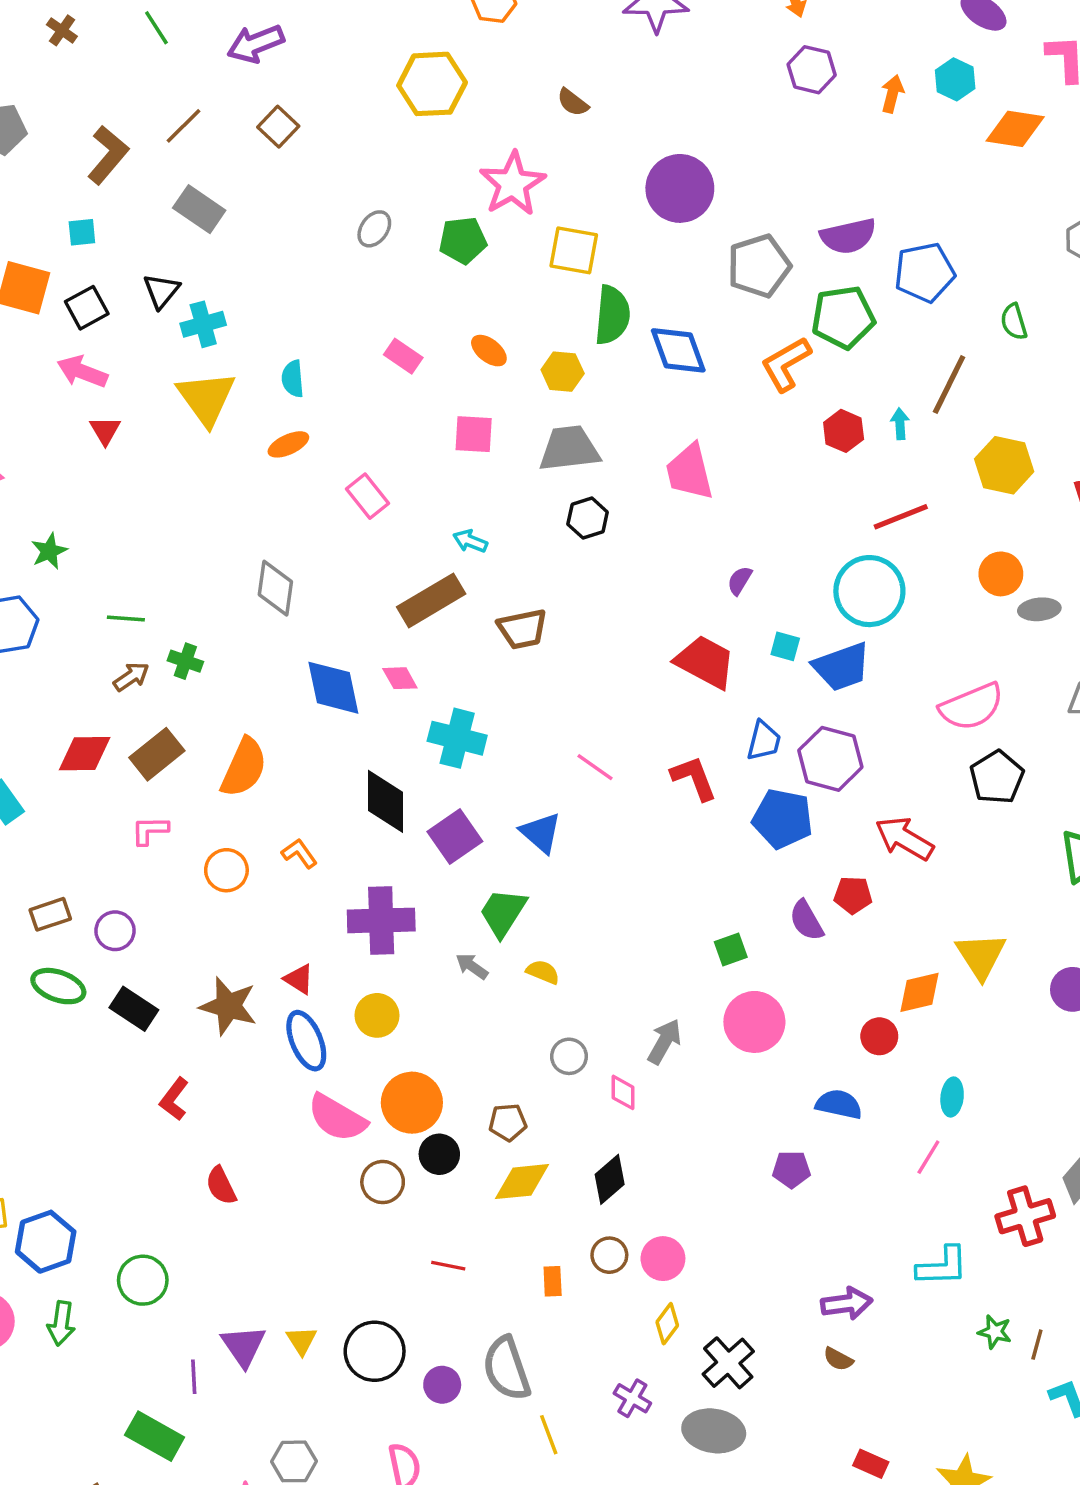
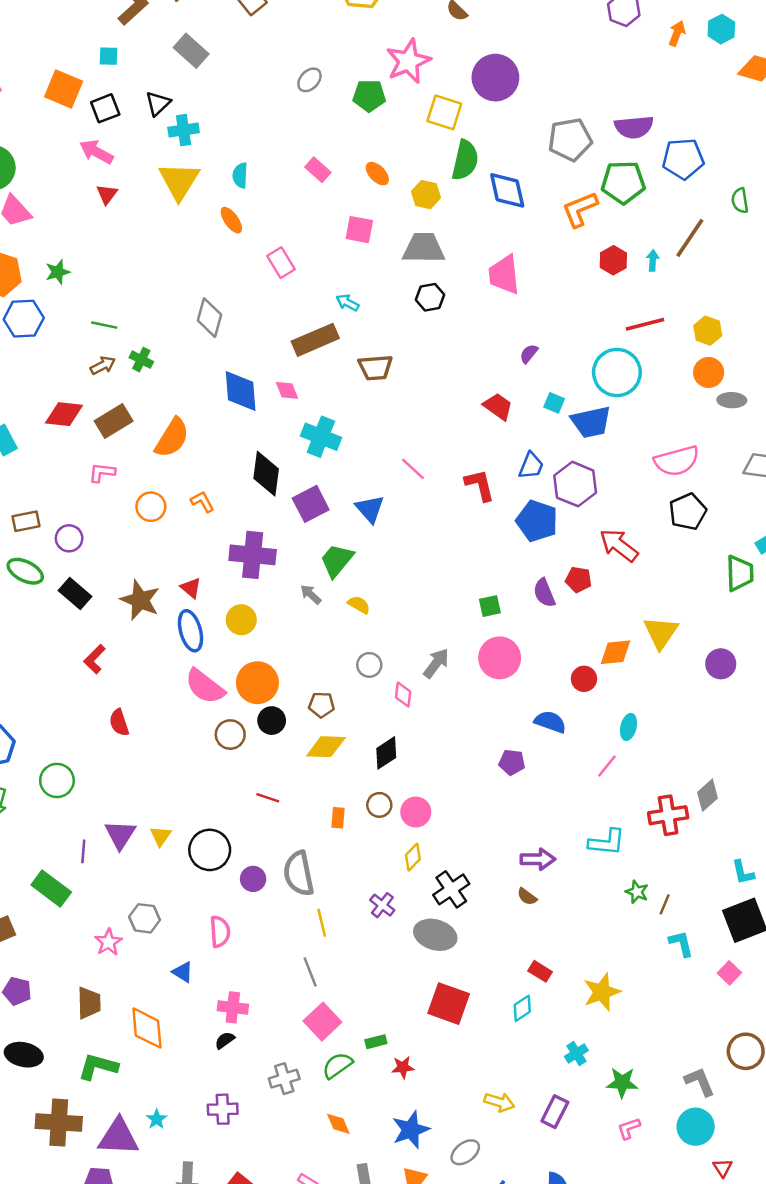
purple circle: (680, 188) -> (495, 78), moved
orange ellipse: (288, 444) -> (231, 220), turned 72
yellow hexagon: (1004, 465) -> (708, 331), moved, size x0.7
red trapezoid: (705, 662) -> (498, 406), size x0.7

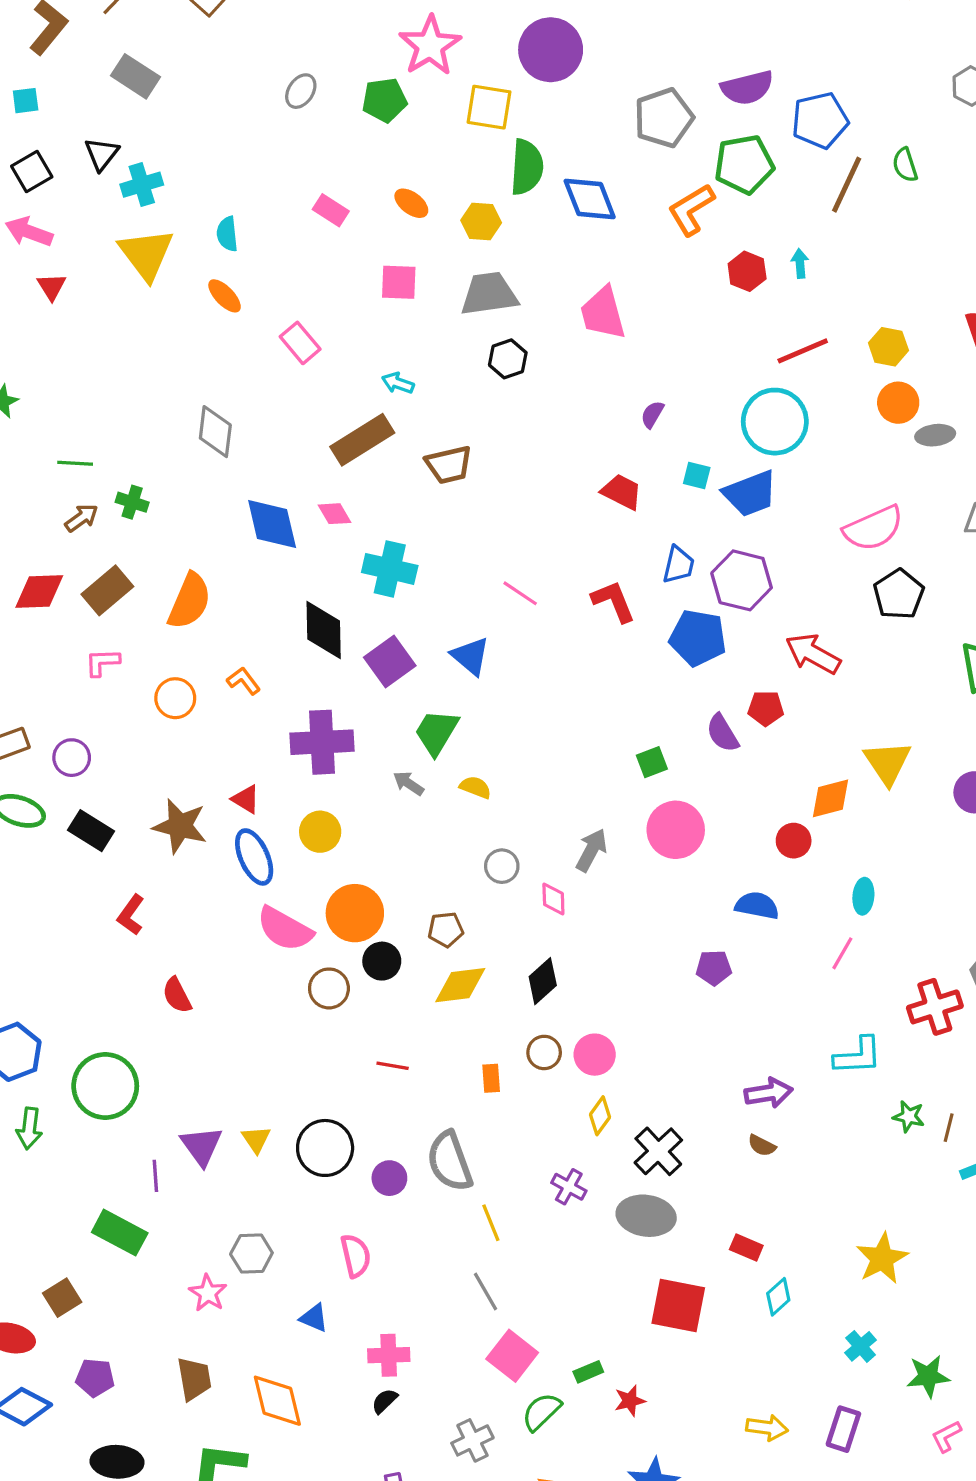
brown line: (690, 238) -> (847, 185), moved
green circle: (57, 780) -> (105, 1086), size x1.4
red rectangle: (540, 971) -> (746, 1248), moved

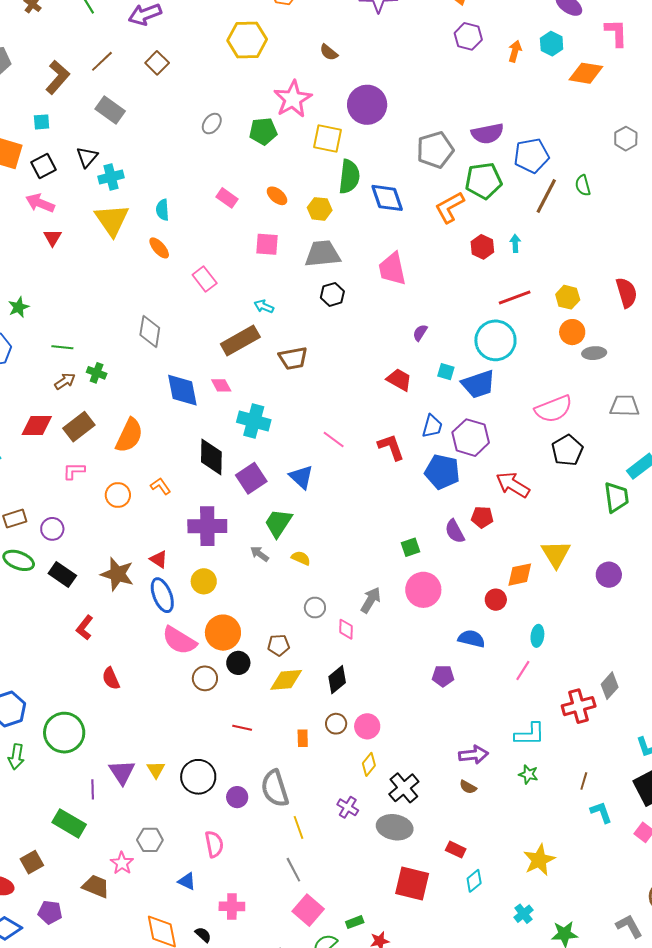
green star: (909, 1116) -> (528, 774), moved
brown trapezoid: (194, 1379) -> (96, 886), moved, turned -60
black semicircle: (385, 1401) -> (203, 935), moved, turned 84

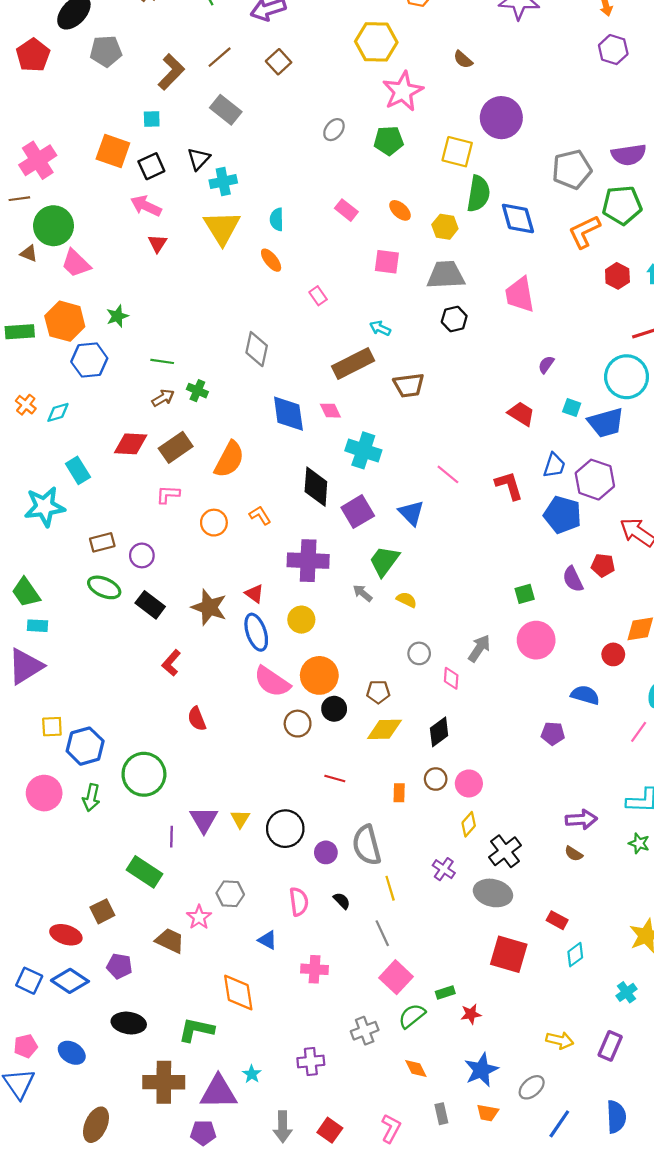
pink star: (293, 99) -> (403, 91), moved
pink rectangle: (205, 279) -> (318, 296), size x0.7
black semicircle: (203, 935) -> (342, 901), moved

